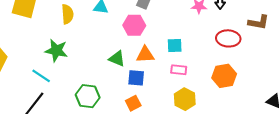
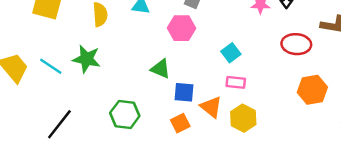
cyan square: (175, 46) -> (231, 53), turned -35
orange triangle: (145, 55) -> (211, 107), moved, turned 42
cyan line: (41, 76) -> (51, 66), moved
orange hexagon: (224, 76) -> (312, 90), moved

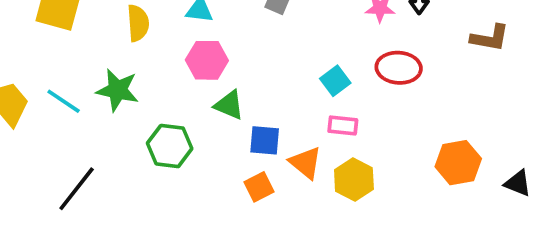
pink hexagon: (182, 28) -> (207, 60), moved
red ellipse: (296, 44) -> (399, 68), moved
orange hexagon: (312, 90) -> (458, 163), moved
green hexagon: (125, 114) -> (170, 146), moved

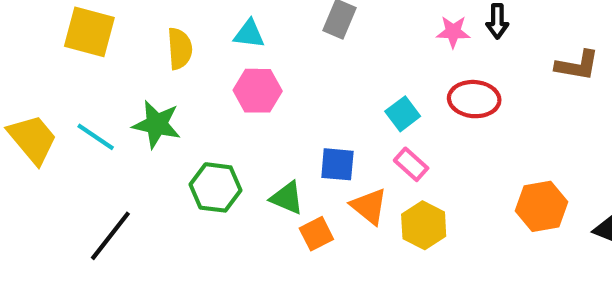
green triangle: (229, 105) -> (287, 198), moved
pink rectangle: (343, 125) -> (411, 164), turned 36
blue square: (265, 140) -> (337, 164), moved

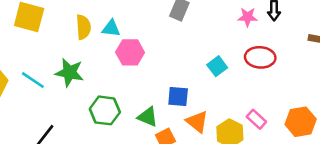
cyan triangle: (249, 34) -> (111, 28), moved
pink rectangle: (411, 164) -> (256, 119), moved

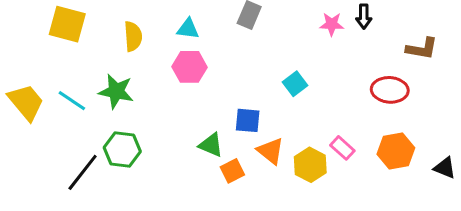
cyan triangle: (111, 28) -> (188, 29), moved
red ellipse: (260, 57) -> (390, 90), moved
green hexagon: (105, 110) -> (122, 149), moved

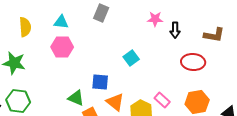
black arrow: (364, 17) -> (175, 30), moved

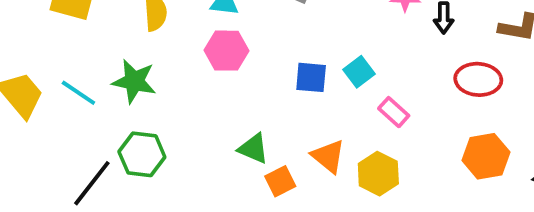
blue square: (100, 82) -> (311, 77), moved
pink rectangle: (162, 100) -> (394, 112), moved

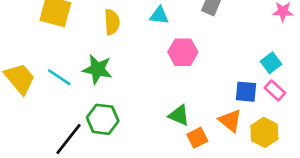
pink hexagon: (226, 51) -> (183, 52), moved
cyan square: (359, 72) -> (271, 63), moved
blue square: (311, 77) -> (246, 92), moved

